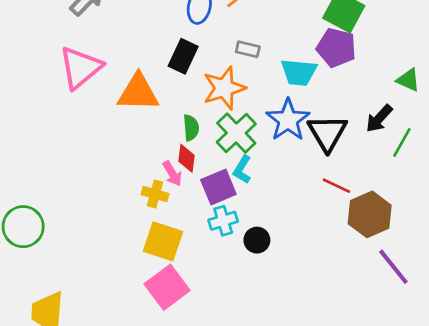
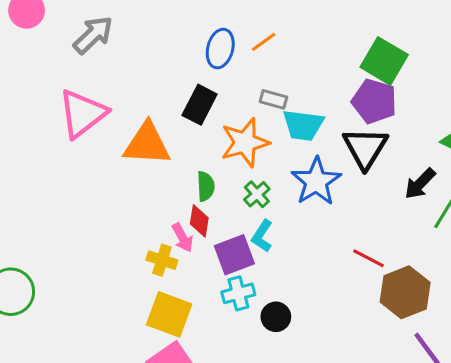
cyan trapezoid: (299, 72) -> (303, 125), moved
green cross: (236, 133) -> (257, 194), size x0.6
black triangle: (327, 133) -> (365, 148), moved

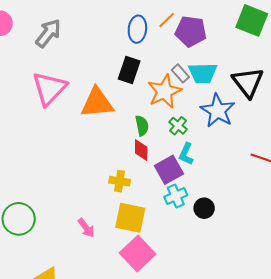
gray rectangle: (273, 99) -> (180, 73), moved, turned 42
purple pentagon: (374, 101) -> (191, 31), moved
pink arrow: (182, 238) -> (86, 228), moved

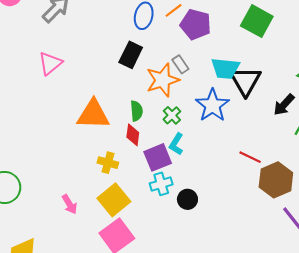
cyan trapezoid: (203, 73) -> (225, 68), moved
pink triangle: (49, 88) -> (50, 63), size x0.7
orange triangle: (97, 103) -> (93, 114), moved
yellow square: (130, 218) -> (114, 200), turned 32

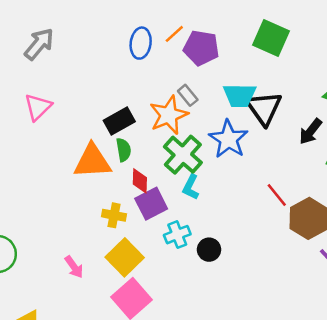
black rectangle: (131, 55) -> (119, 121), moved, turned 40
green semicircle: (136, 111) -> (124, 150), moved
green cross: (172, 115) -> (183, 155), size x1.8
purple square: (158, 157) -> (151, 204), moved
red line: (250, 157) -> (277, 195), turned 30

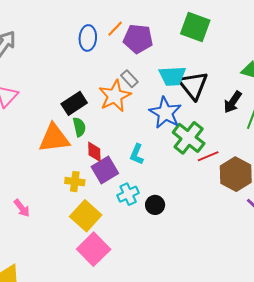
green cross: (183, 155) -> (189, 138), moved
red line: (277, 195) -> (208, 156), turned -70
pink arrow: (74, 267) -> (22, 208), moved

